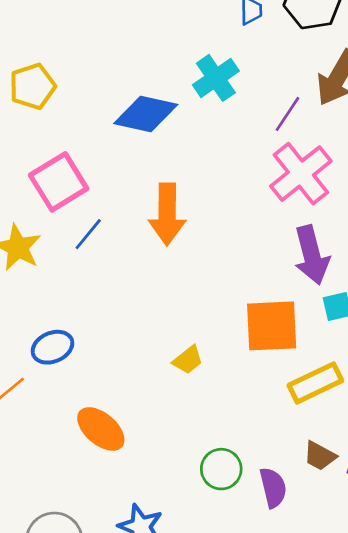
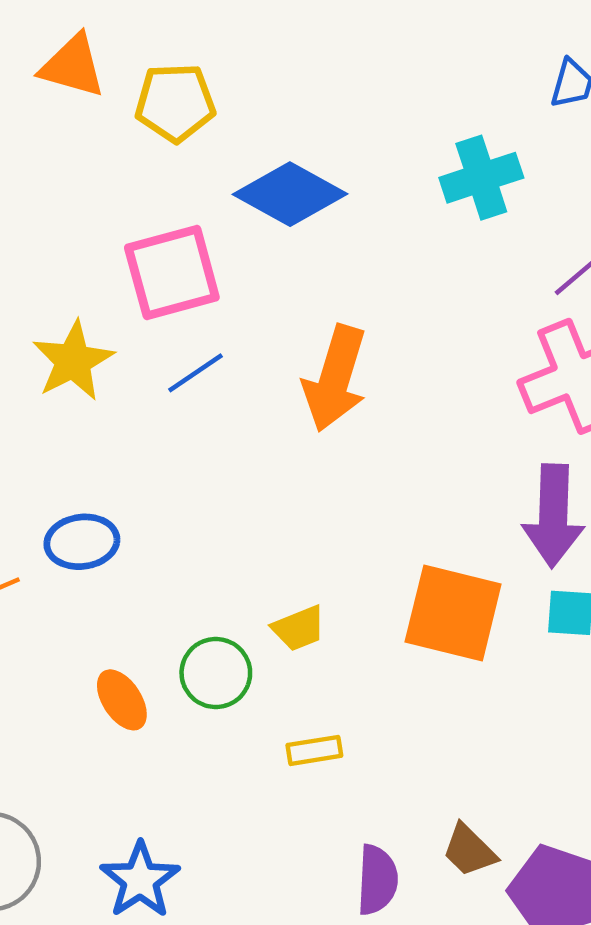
blue diamond: (146, 114) -> (290, 194), moved
yellow rectangle: (315, 383) -> (314, 750), moved, size x0.6
orange ellipse: (101, 429) -> (122, 700), size x0.7
green circle: (221, 469) -> (216, 673), moved

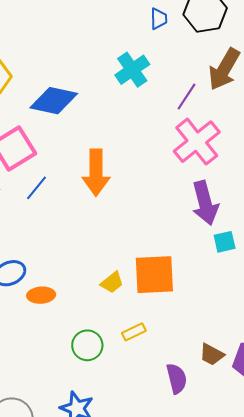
orange square: (453, 613) -> (154, 275), moved
green circle: (216, 673) -> (87, 345), moved
orange ellipse: (122, 700) -> (41, 295), moved, turned -44

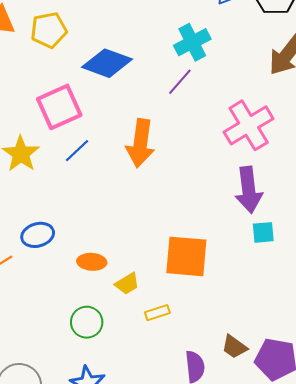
purple line: (186, 97) -> (180, 82), moved
yellow trapezoid: (112, 282) -> (127, 284), moved
orange ellipse: (41, 295) -> (92, 262), moved
green circle: (87, 345) -> (87, 322), moved

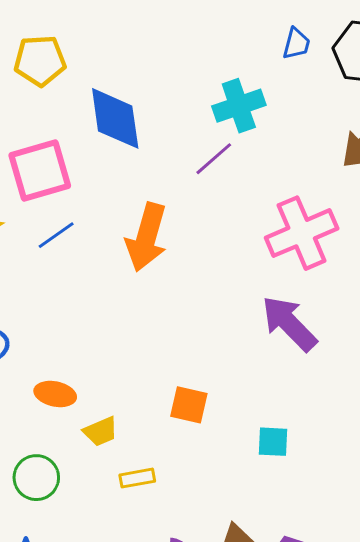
blue diamond: (107, 63) -> (115, 118), turned 54
purple arrow: (249, 190) -> (289, 324), turned 135
cyan square: (263, 232) -> (273, 442), moved
orange square: (186, 256) -> (189, 405), size x0.6

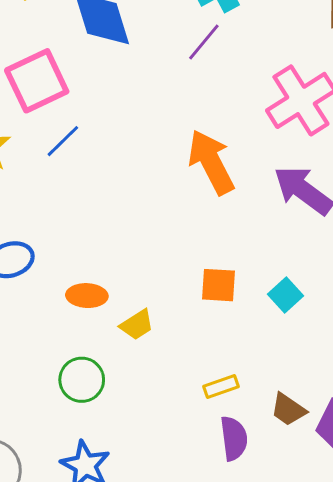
orange arrow: (147, 237) -> (211, 162), moved, turned 146
cyan square: (273, 442) -> (285, 295), moved, turned -36
yellow rectangle: (137, 478) -> (221, 386), moved

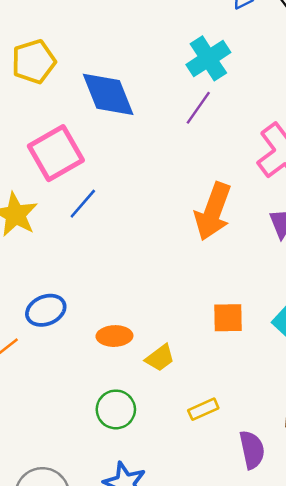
orange arrow: (211, 162) -> (213, 211), turned -128
yellow rectangle: (221, 386) -> (203, 409), moved

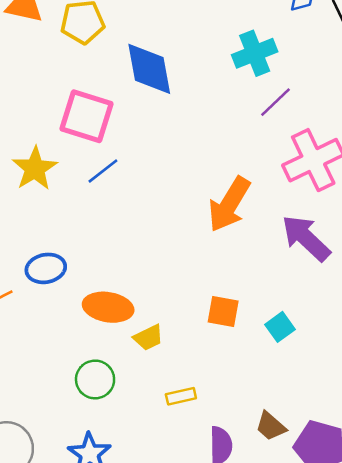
purple line: (198, 108) -> (275, 102), moved
pink square: (56, 153) -> (87, 116), turned 36
orange ellipse: (114, 336) -> (108, 307), size x1.4

